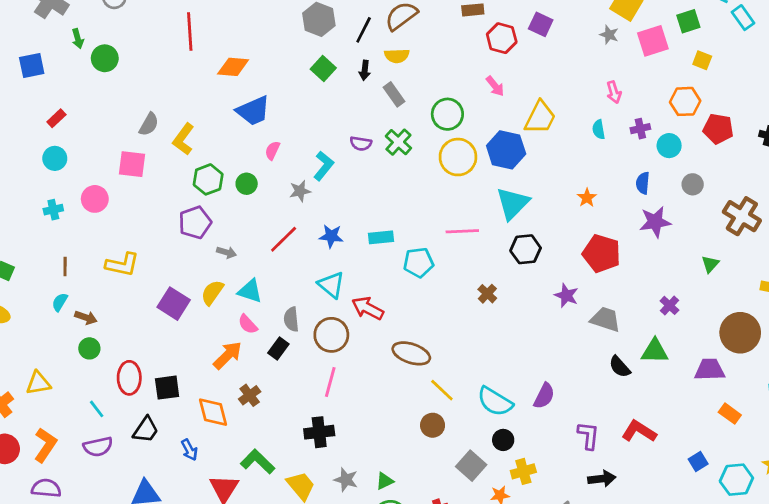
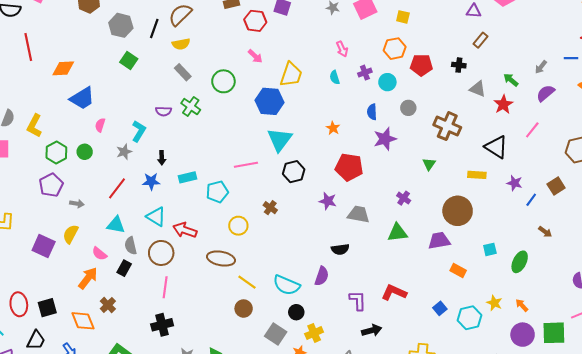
black arrow: (365, 70) -> (162, 158), moved
yellow circle: (458, 157) -> (238, 226), moved, size x0.7
cyan triangle: (250, 291) -> (116, 225), moved
black semicircle: (620, 367) -> (340, 249), moved, turned -48

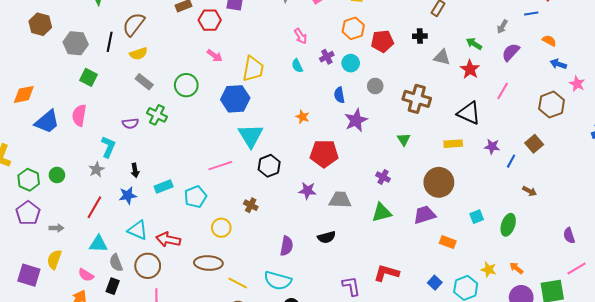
pink semicircle: (100, 125) -> (79, 115), moved, size x1.5
purple semicircle: (322, 276) -> (287, 246), moved

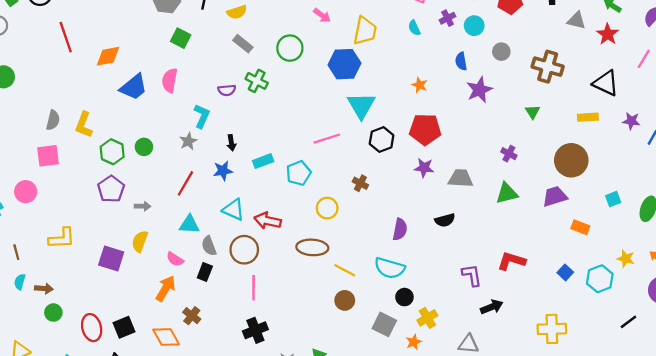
red pentagon: (324, 154) -> (425, 129), moved

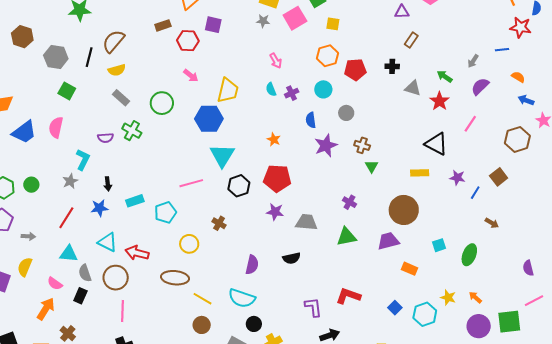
purple cross: (448, 18) -> (292, 93), moved
brown cross: (548, 67) -> (362, 145), moved, size x0.6

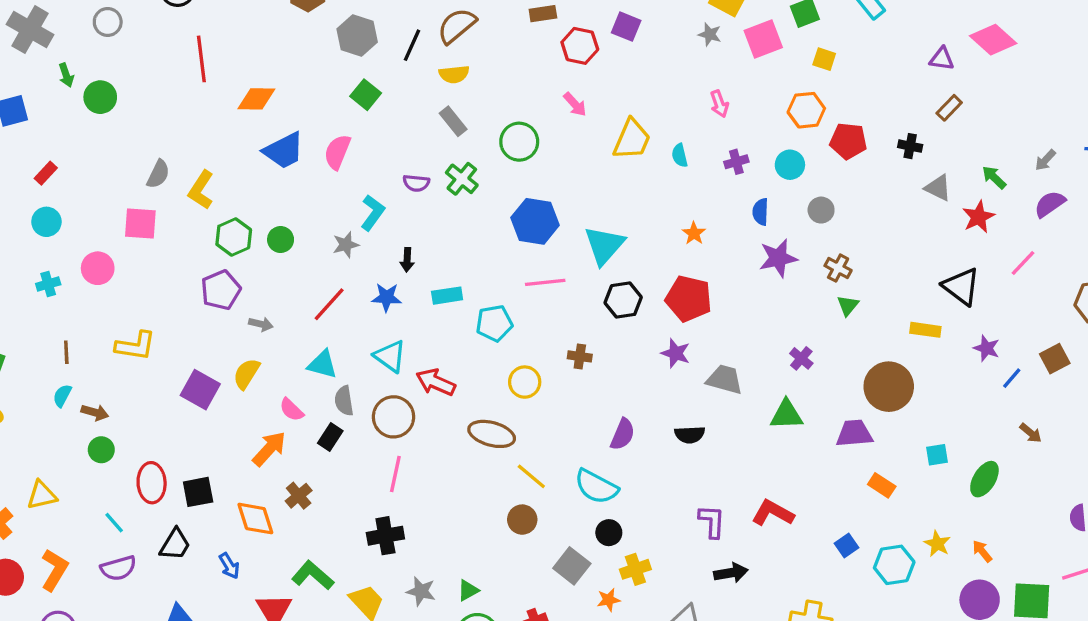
cyan semicircle: (271, 89) -> (680, 155), moved
blue hexagon: (209, 119) -> (535, 221), moved
brown cross: (219, 223) -> (580, 356), turned -32

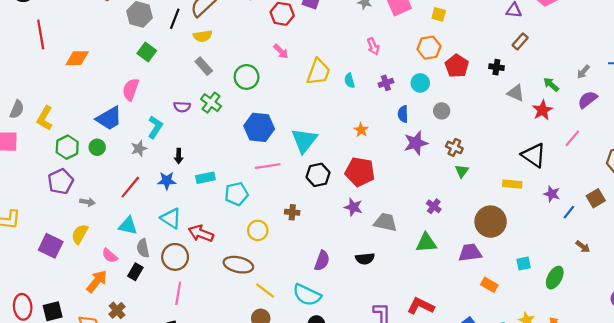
red pentagon: (848, 141) -> (457, 66), turned 30
blue trapezoid: (284, 151) -> (109, 118), moved

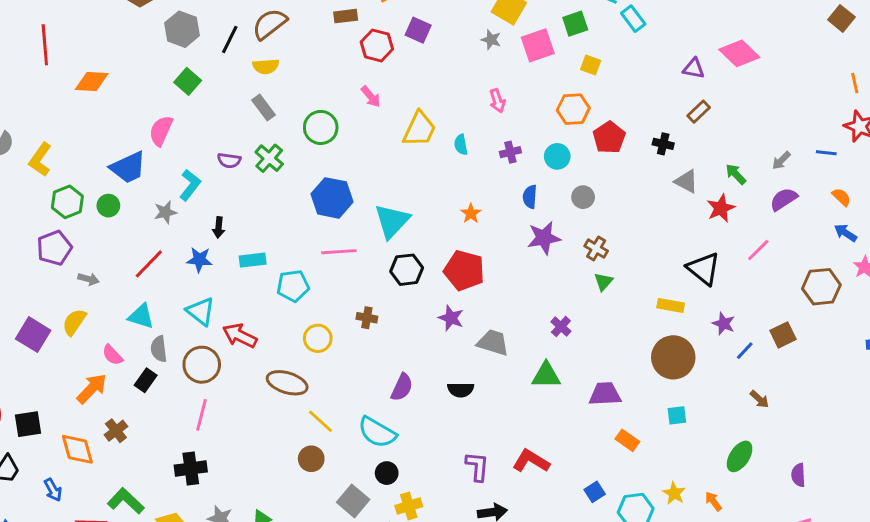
brown circle: (491, 222) -> (673, 357), moved
green ellipse: (555, 278) -> (740, 456), moved

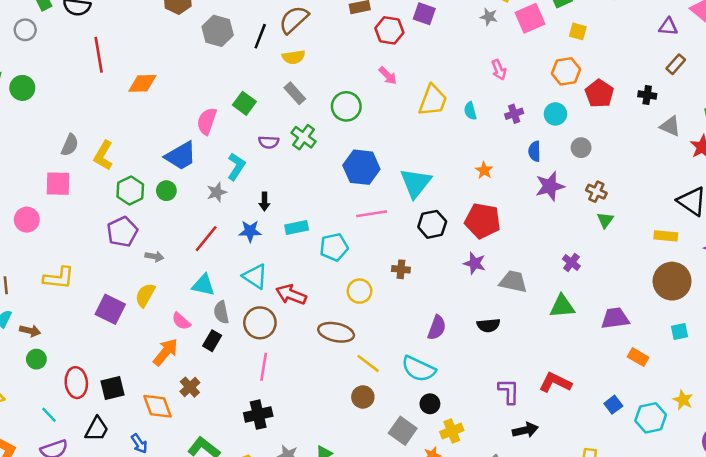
green square: (188, 81) -> (244, 103), moved

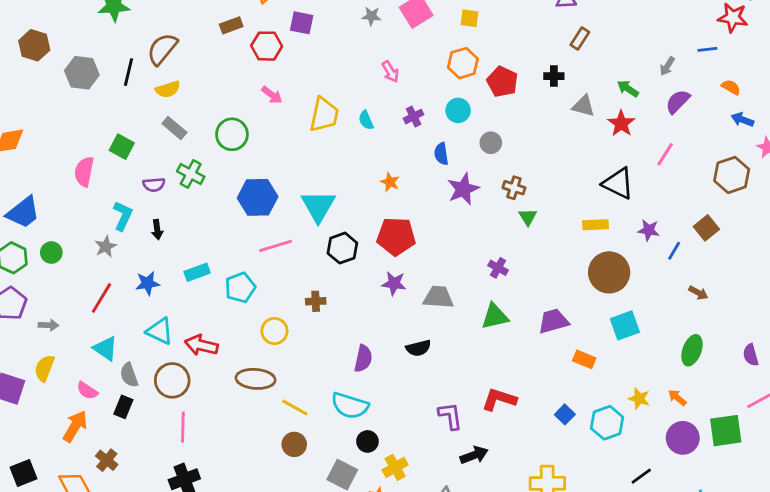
blue trapezoid: (181, 156) -> (23, 212), moved
black arrow: (264, 202) -> (157, 230), moved
cyan triangle: (203, 285) -> (106, 348), turned 30
cyan square: (680, 331) -> (625, 325), size x1.5

